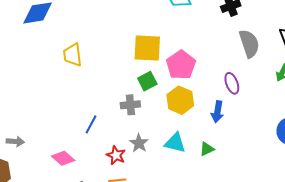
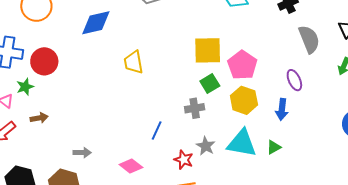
cyan triangle: (175, 143) -> (242, 143), size x1.4

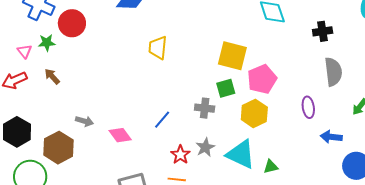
blue arrow: (282, 109) -> (331, 137), moved, turned 75
brown arrow: (39, 118) -> (52, 76), turned -138
pink diamond: (131, 166) -> (120, 135), moved

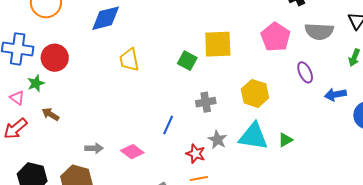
yellow trapezoid: (158, 48) -> (129, 60), moved
gray semicircle: (333, 72) -> (319, 31), turned 116
pink pentagon: (262, 79) -> (275, 37), moved
green square: (226, 88) -> (187, 61), moved, turned -30

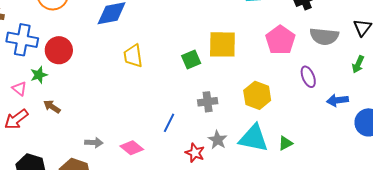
green square: (187, 61) -> (191, 60), turned 36

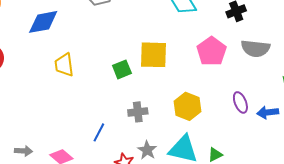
purple ellipse: (308, 77) -> (240, 102), moved

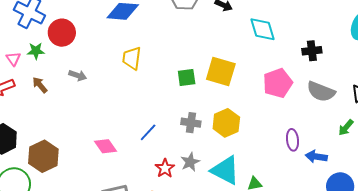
yellow hexagon: (187, 106) -> (226, 123), moved
gray arrow: (23, 151) -> (78, 75), moved

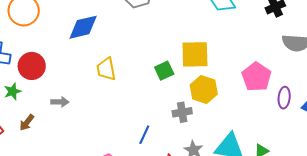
pink pentagon: (278, 83) -> (256, 77), moved
brown arrow: (40, 85) -> (27, 123), turned -84
yellow hexagon: (226, 123) -> (204, 89), moved
purple ellipse: (293, 140) -> (284, 98), turned 30

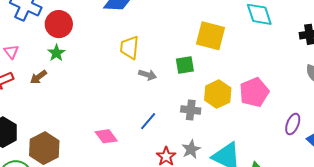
yellow square: (195, 54) -> (210, 36), moved
pink pentagon: (256, 77) -> (254, 92), moved
green star: (13, 91) -> (56, 53), moved, turned -30
gray arrow: (60, 102) -> (147, 75), moved

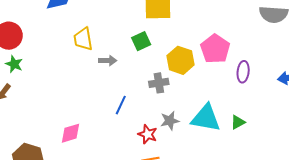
purple ellipse: (293, 124) -> (243, 72), moved
pink diamond: (106, 136) -> (71, 133), moved, turned -55
gray star: (191, 149) -> (170, 121), turned 30

